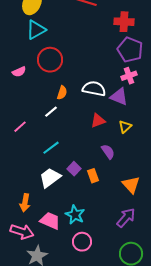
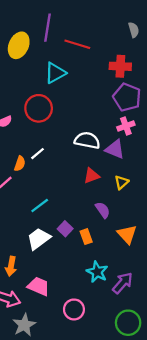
cyan triangle: (36, 30) -> (55, 73), moved
orange semicircle: (62, 93) -> (20, 164), moved
white line: (51, 112) -> (37, 154), moved
orange triangle: (131, 185) -> (127, 234), moved
cyan star: (75, 215) -> (97, 272), moved

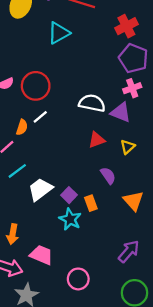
red cross: (120, 66) -> (126, 26), turned -30
red circle: (39, 108) -> (36, 86), moved
cyan line: (40, 206) -> (17, 171), moved
white trapezoid: (39, 239) -> (40, 189), moved
cyan star: (97, 272) -> (70, 219), moved

